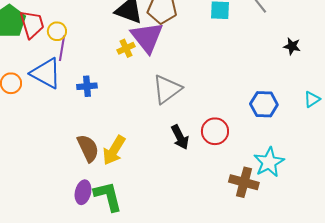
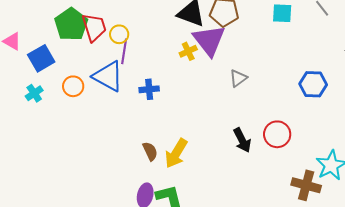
gray triangle: (167, 89) -> (238, 78), moved, size x0.6
blue hexagon: (264, 104) -> (313, 84), moved
brown semicircle: (88, 148) -> (150, 151), size x0.7

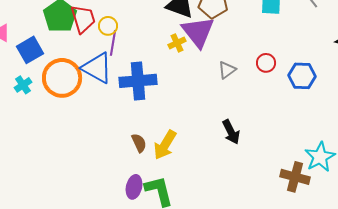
orange circle: (73, 86) -> (62, 78), size x1.8
blue cross: (149, 89) -> (138, 81), size x1.8
red circle: (277, 134) -> (266, 63), moved, size x0.7

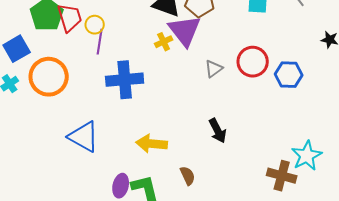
red circle: (266, 63) -> (253, 62), size x1.6
blue triangle: (97, 68) -> (84, 137), moved
brown semicircle: (139, 143) -> (188, 176), moved
yellow arrow: (165, 145) -> (152, 144), turned 64

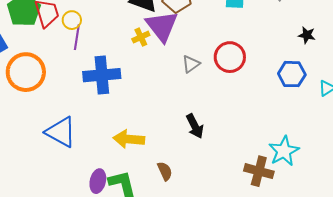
blue hexagon: (289, 75) -> (292, 74), moved

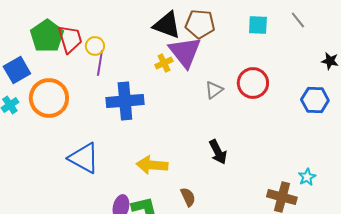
cyan star: (284, 151) -> (307, 177), size x0.6

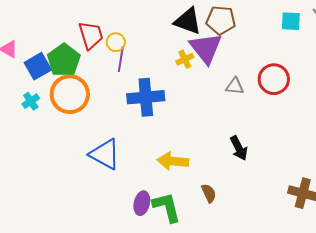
cyan square: (258, 25) -> (291, 21), moved
green pentagon: (47, 36) -> (64, 60), moved
gray triangle: (214, 90) -> (235, 86), turned 42

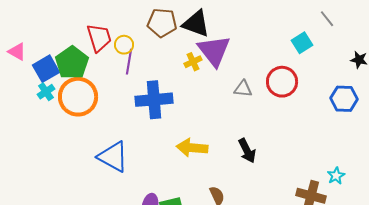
brown pentagon: (221, 20) -> (162, 23), moved
cyan square: (291, 21) -> (302, 43), moved, turned -35
cyan cross: (31, 101) -> (46, 92), moved
yellow arrow: (173, 161) -> (192, 148), moved

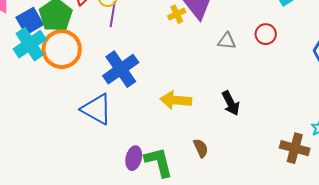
red circle: (282, 82) -> (266, 34), size x0.7
cyan cross: (46, 92) -> (30, 44), size x1.8
blue cross: (154, 100) -> (121, 69), moved, turned -30

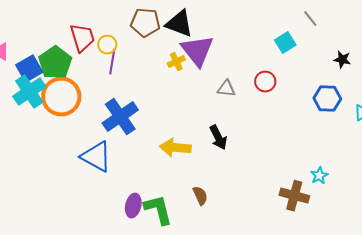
black arrow: (231, 103) -> (218, 138), moved

